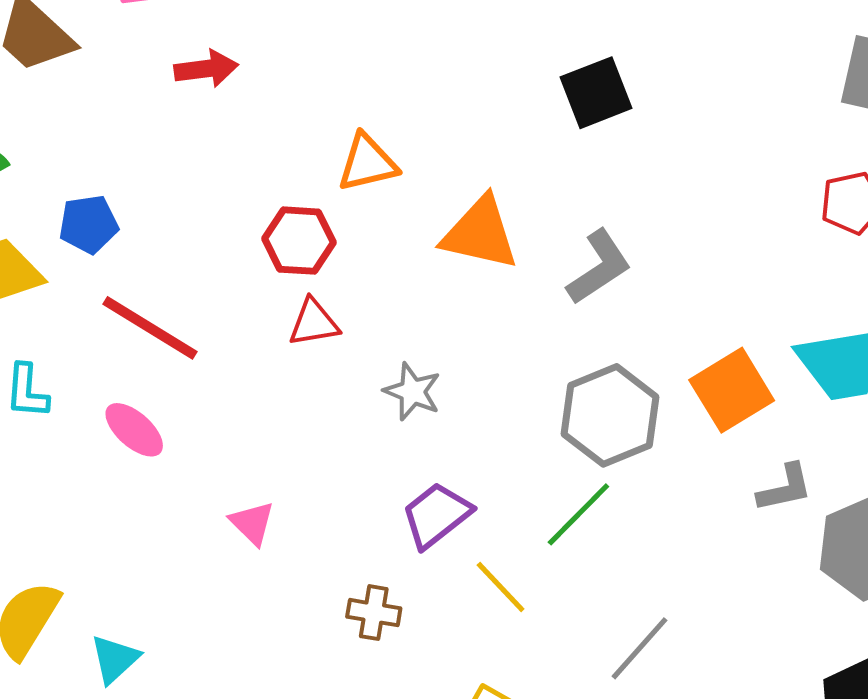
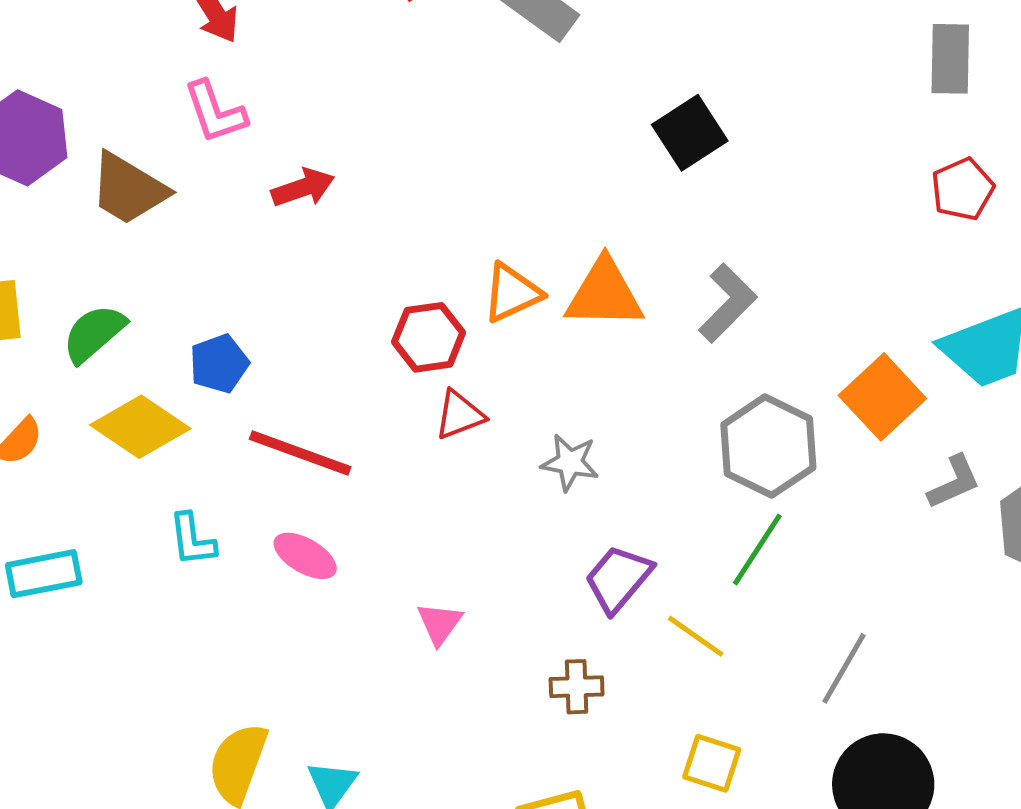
orange triangle: (367, 163) -> (512, 293), moved
pink triangle: (252, 523) -> (440, 623), turned 33

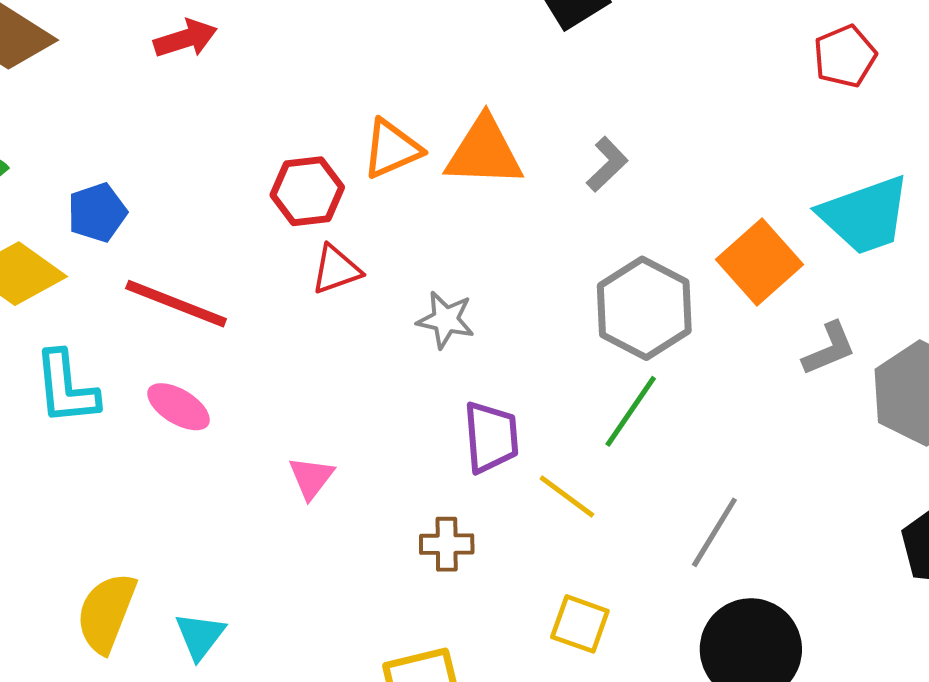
gray L-shape: (728, 303) -> (607, 164), size x0.7
cyan L-shape: (192, 540) -> (66, 388), size x1.4
purple trapezoid: (618, 579) -> (491, 437), turned 134

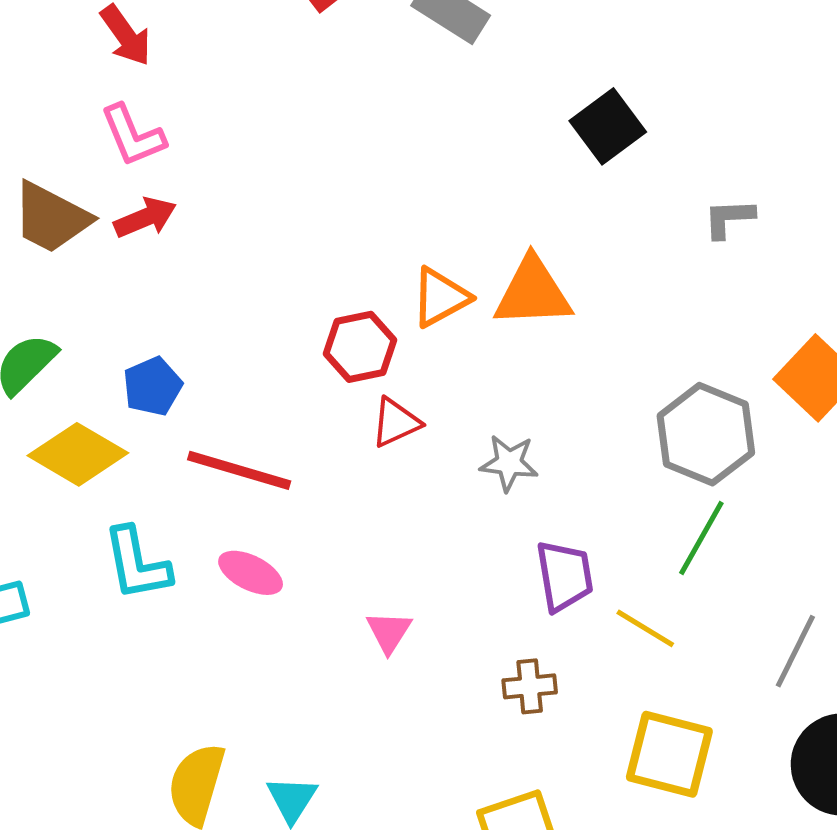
red arrow: (185, 39) -> (145, 218), moved
gray L-shape: (607, 164) -> (729, 218), moved, turned -134
yellow square: (580, 624) -> (669, 754), size x1.5

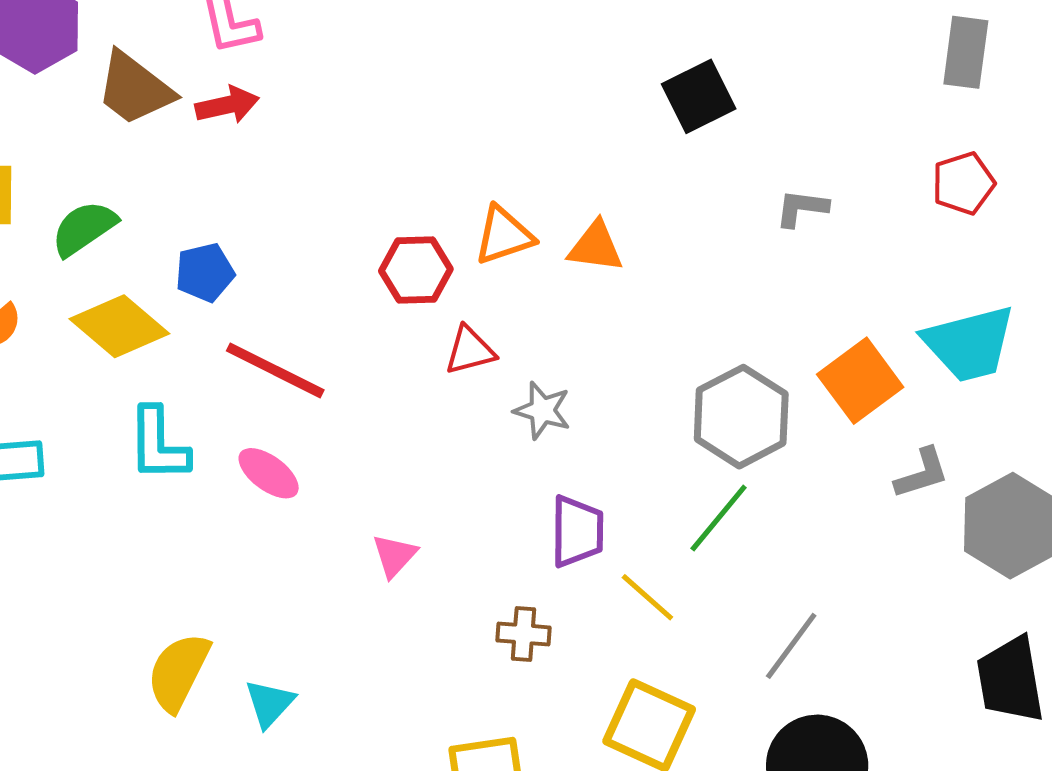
orange triangle: (533, 292) -> (596, 247), size x0.7
red triangle: (396, 422) -> (470, 350), moved

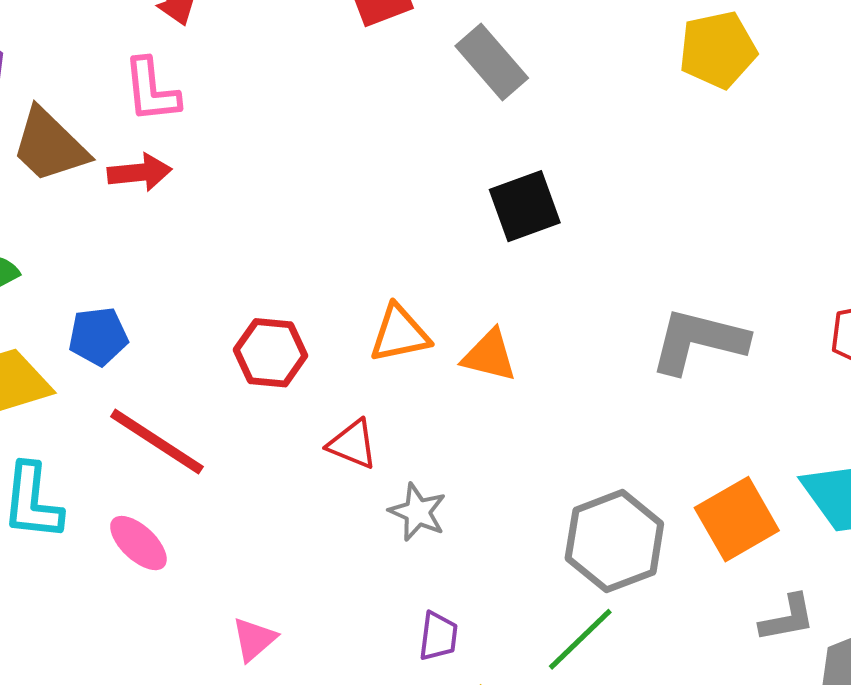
black square: (699, 96) -> (525, 206), moved
gray L-shape: (802, 208) -> (699, 341), size x1.8
red hexagon: (416, 270) -> (271, 353), moved
red triangle: (470, 350) -> (353, 444), turned 30
purple trapezoid: (577, 531) -> (438, 636), size x0.7

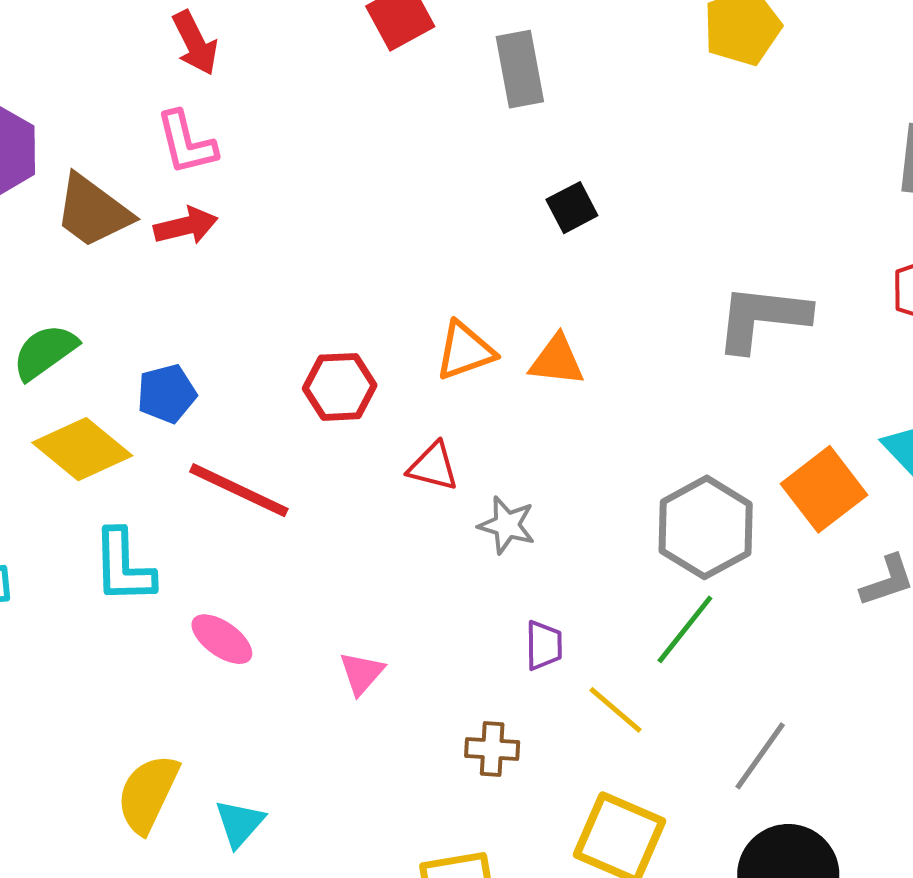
gray rectangle: (492, 62) -> (520, 69), turned 38
black square: (525, 206) -> (572, 208), size x0.7
pink ellipse: (138, 543) -> (222, 639), moved

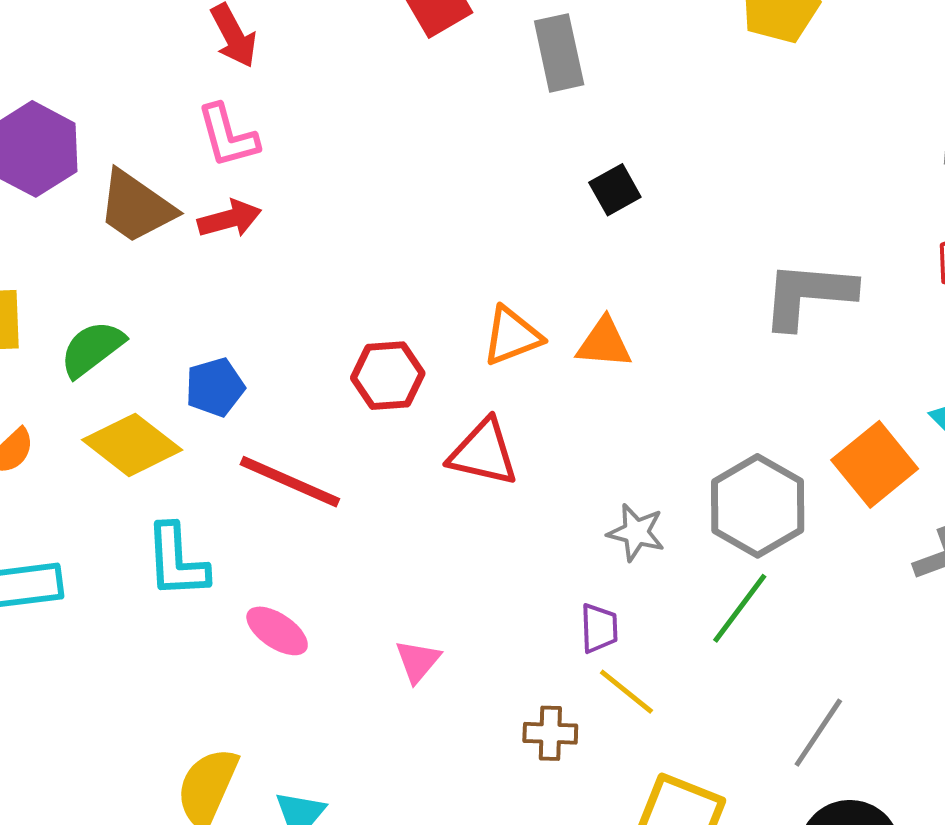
red triangle: (433, 467) -> (483, 453), size x1.4
gray star: (507, 525) -> (636, 532), moved
yellow line: (615, 710) -> (626, 692), moved

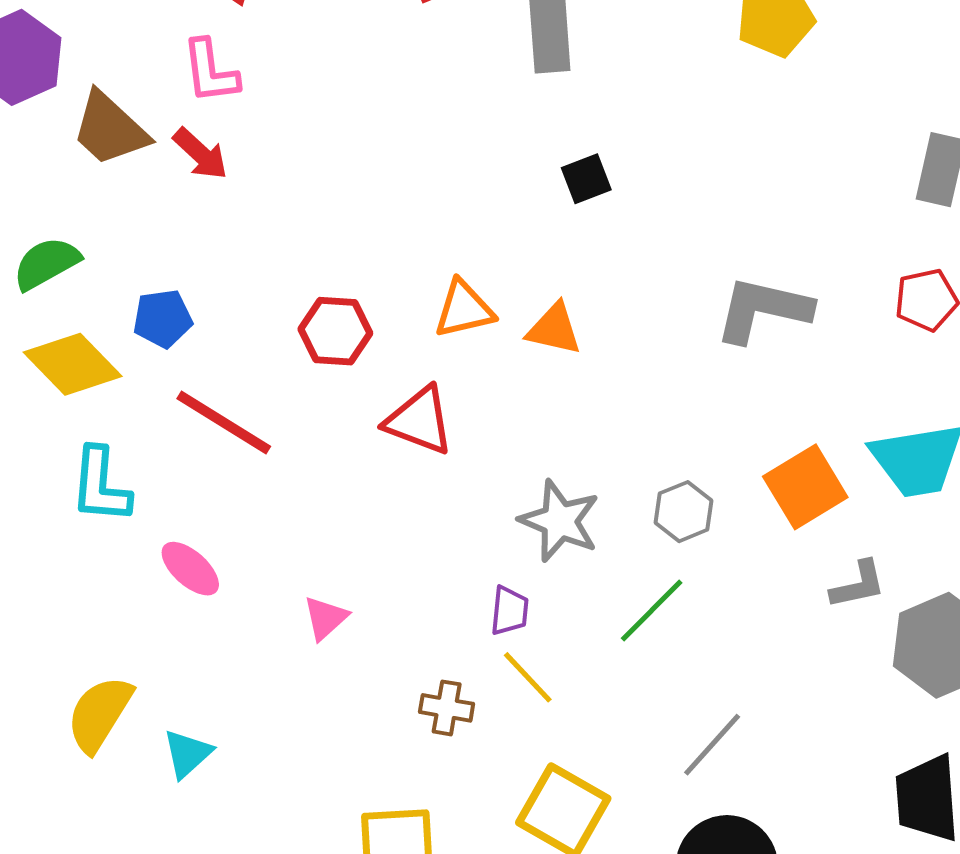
red arrow: (229, 219) -> (200, 154), turned 50
gray hexagon: (758, 506) -> (683, 512), size x0.6
gray star: (636, 532) -> (560, 521), size x1.4

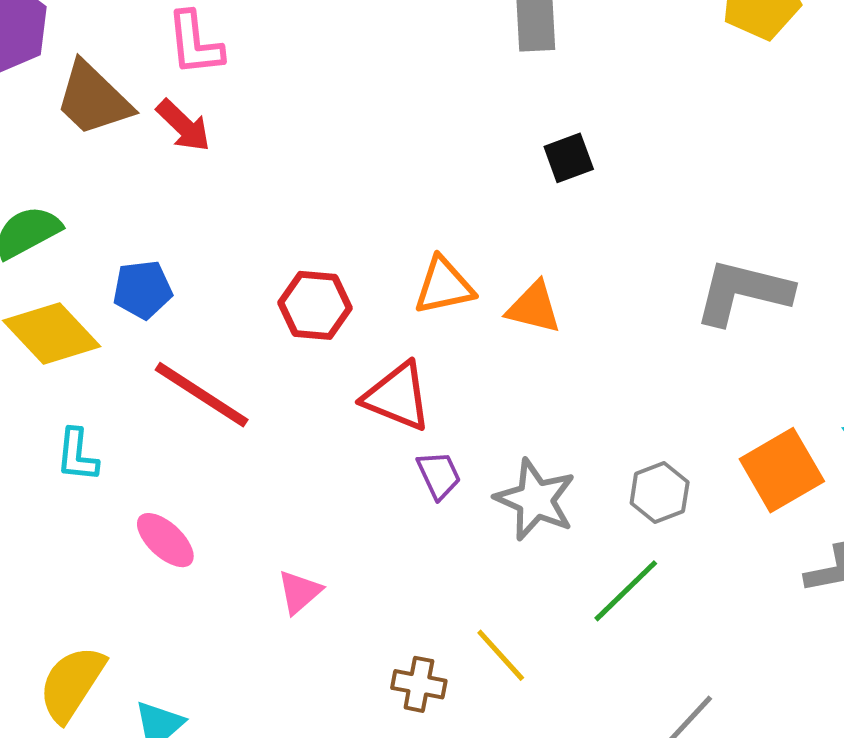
cyan L-shape: (100, 485) -> (77, 455), size x0.7
purple trapezoid: (510, 611) -> (439, 475), moved, turned -32

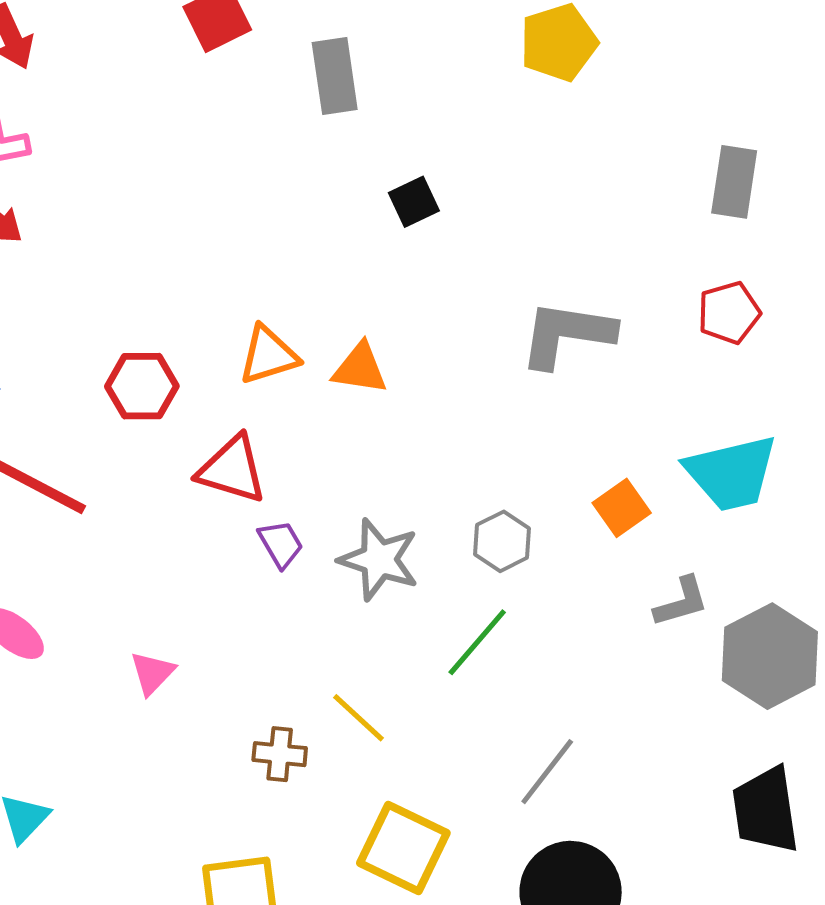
black square: (569, 158) -> (414, 202), moved
orange square: (782, 470) -> (622, 508), size x0.7

